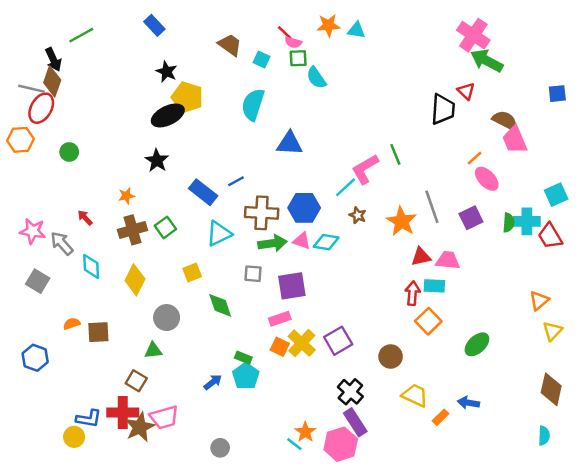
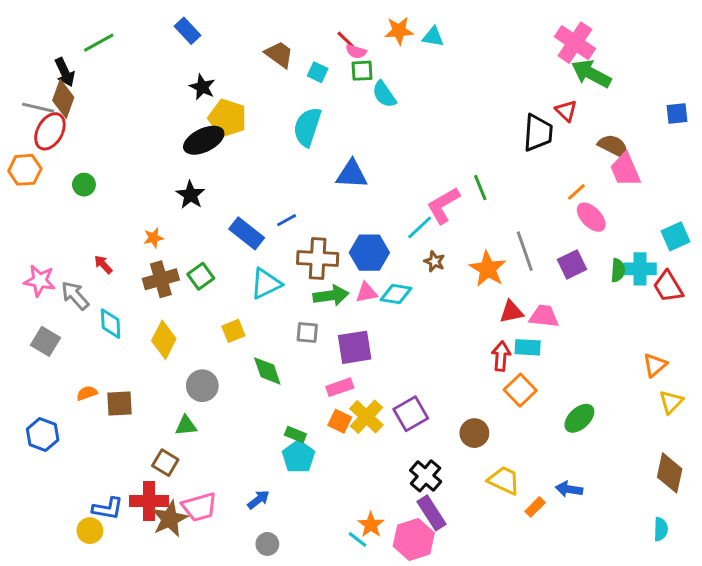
pink triangle: (302, 241) -> (366, 293), turned -30
blue arrow: (213, 382) -> (258, 500), moved

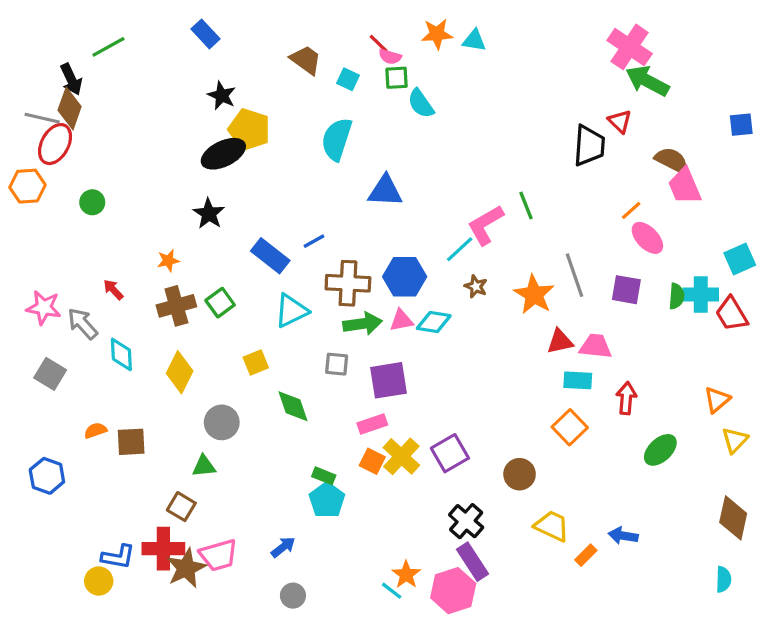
purple square: (572, 264) -> (626, 290), turned 36
red arrow: (501, 356) -> (626, 398), moved
green ellipse: (579, 418) -> (660, 450), moved

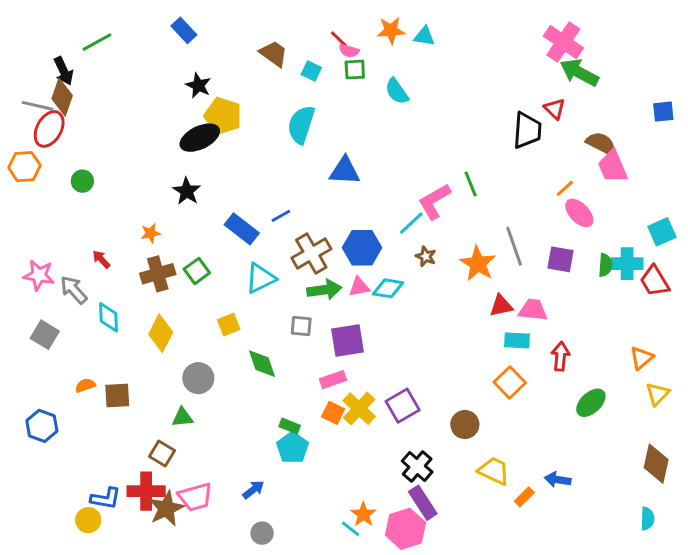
cyan semicircle: (421, 104) -> (397, 91), moved
brown cross: (348, 283) -> (311, 254), turned -33

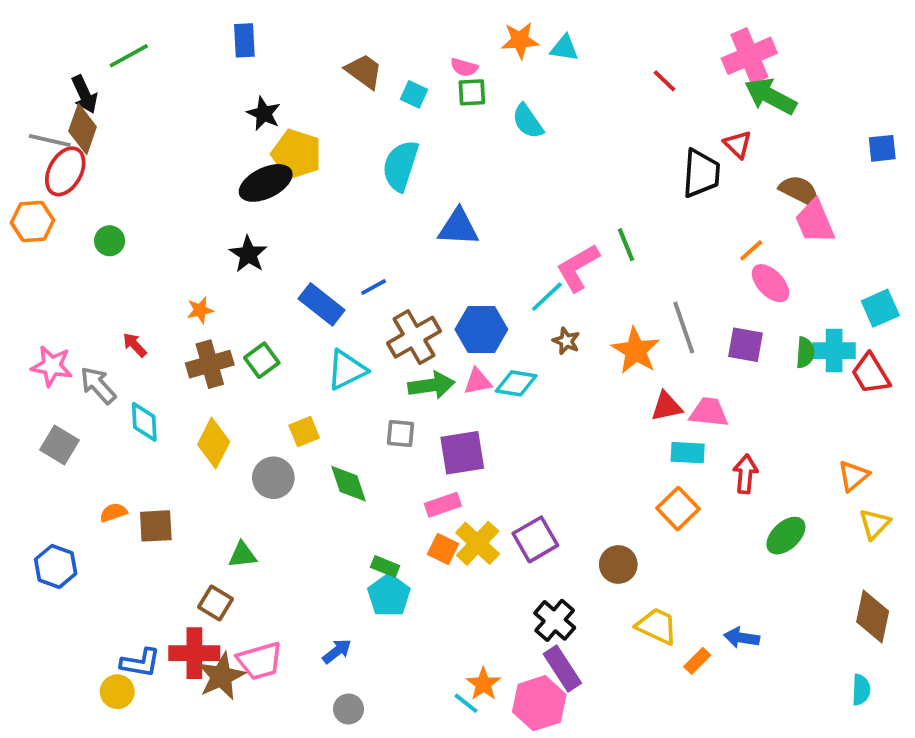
blue rectangle: (184, 30) -> (244, 40), turned 40
red line: (339, 39) -> (665, 81), moved
pink cross: (563, 42) -> (749, 56), turned 33
gray circle: (198, 378) -> (273, 478), moved

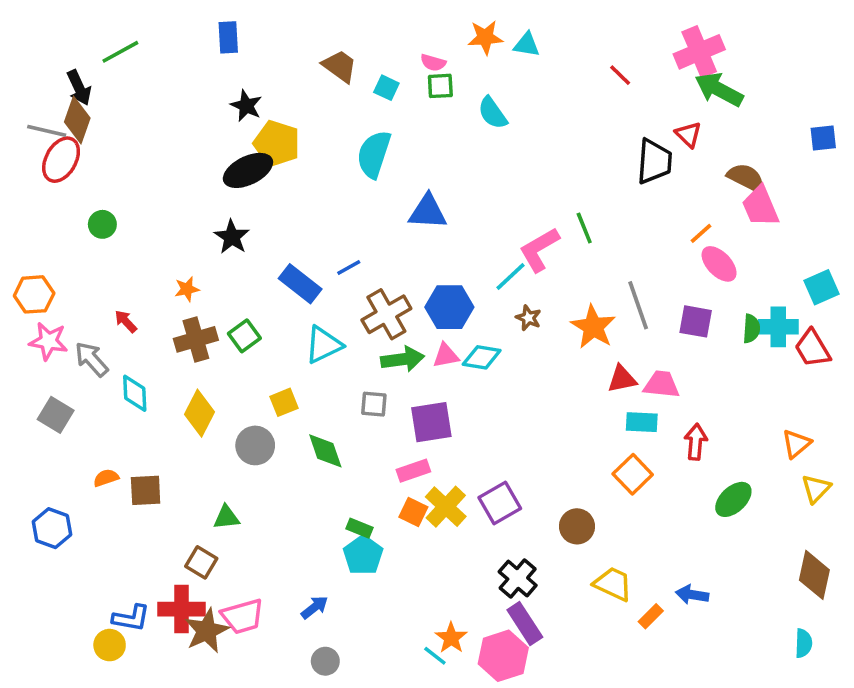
orange hexagon: (32, 221) -> (34, 294), moved

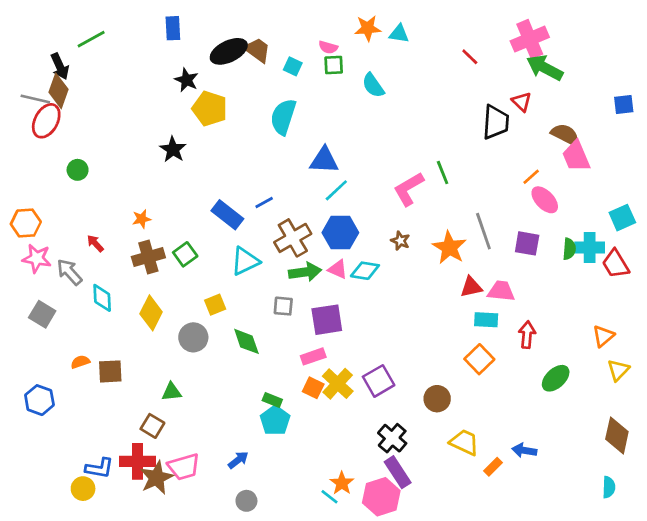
black ellipse: (248, 170) -> (229, 51), moved
black star: (232, 237) -> (173, 149), moved
cyan line: (510, 276) -> (336, 190), moved
pink triangle: (446, 356) -> (338, 269), turned 35

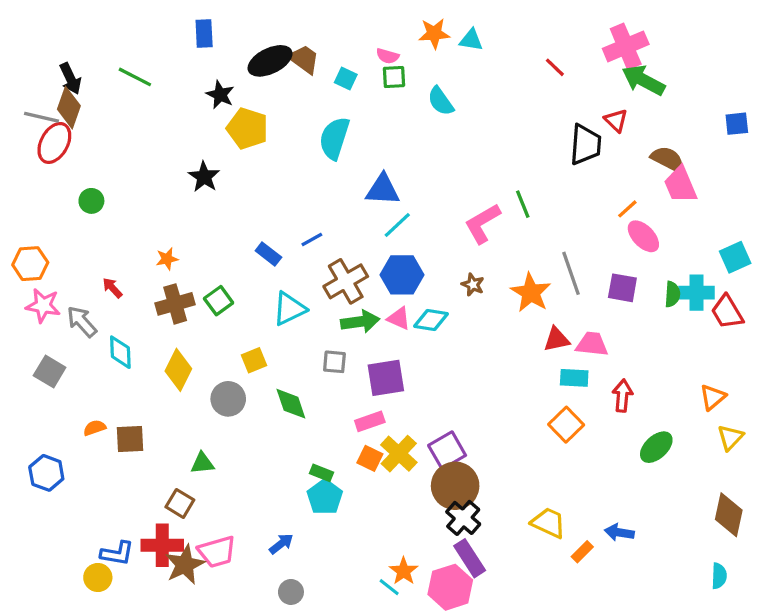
green line: (91, 39) -> (135, 77), moved, turned 56
blue rectangle: (227, 215) -> (268, 254), size x0.7
brown circle: (437, 399) -> (455, 486), moved, size x1.5

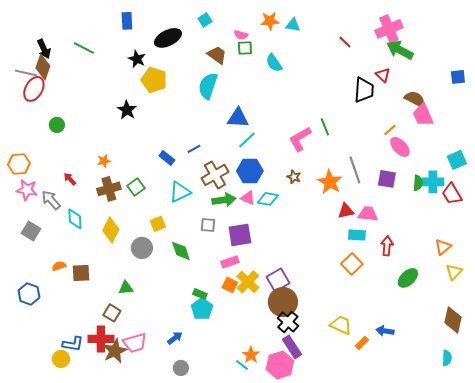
brown trapezoid: (304, 59) -> (217, 55), moved
cyan square: (346, 79) -> (205, 20), moved, turned 32

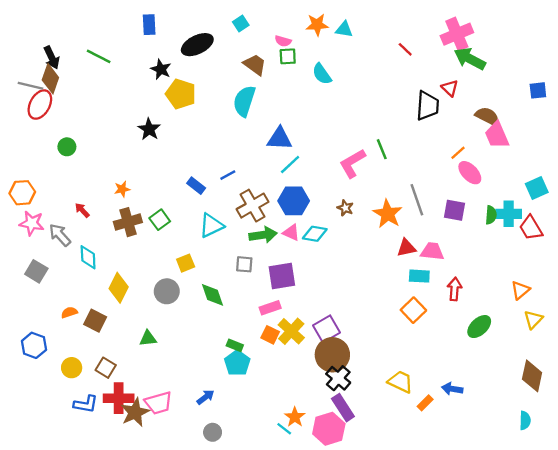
yellow diamond: (111, 230) -> (119, 288), moved
brown square: (81, 273) -> (95, 321), turned 30
brown square: (112, 313) -> (106, 368), moved
yellow circle: (61, 359) -> (72, 368), moved

